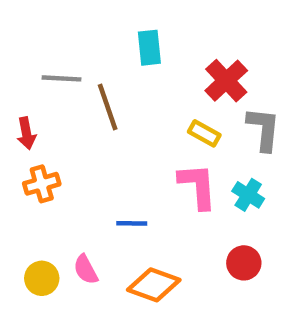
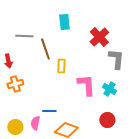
yellow rectangle: (204, 133) -> (61, 66), moved, turned 64
blue line: (132, 223) -> (49, 111), moved
pink semicircle: (86, 270) -> (35, 123), turned 40

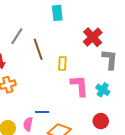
cyan rectangle: (64, 22) -> (57, 13), moved
gray line: (24, 36) -> (17, 36), turned -60
yellow rectangle: (61, 66) -> (62, 63), moved

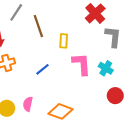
blue line: (42, 112) -> (43, 69), moved, turned -40
red circle: (101, 121) -> (115, 96), moved

